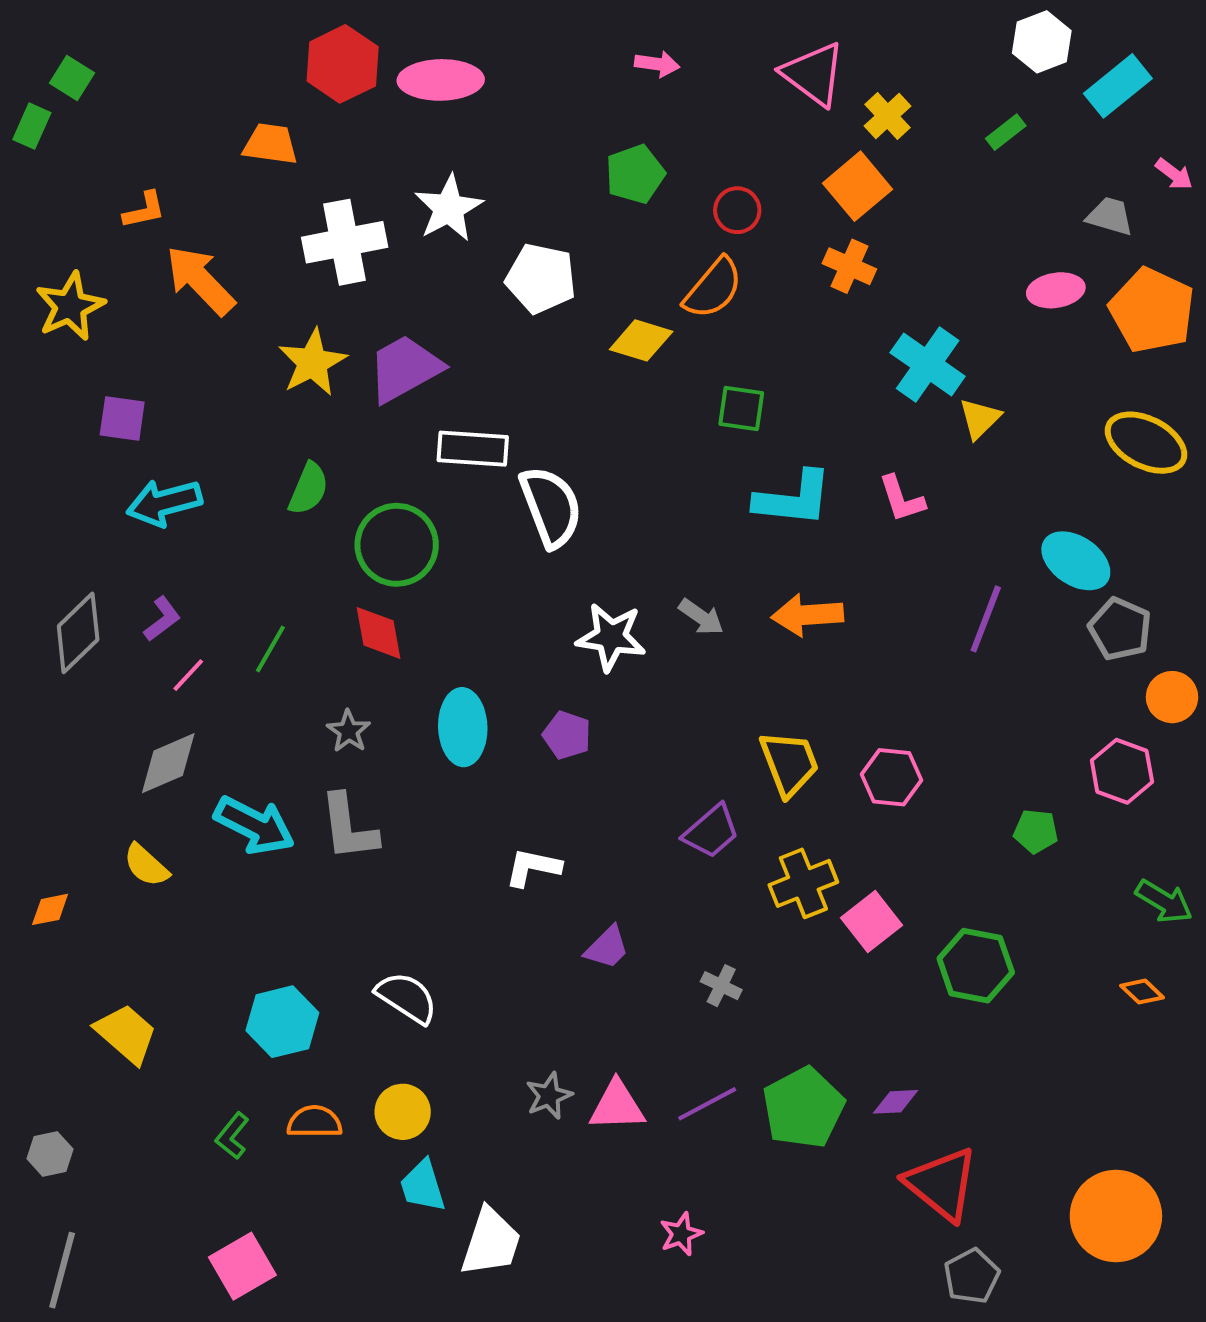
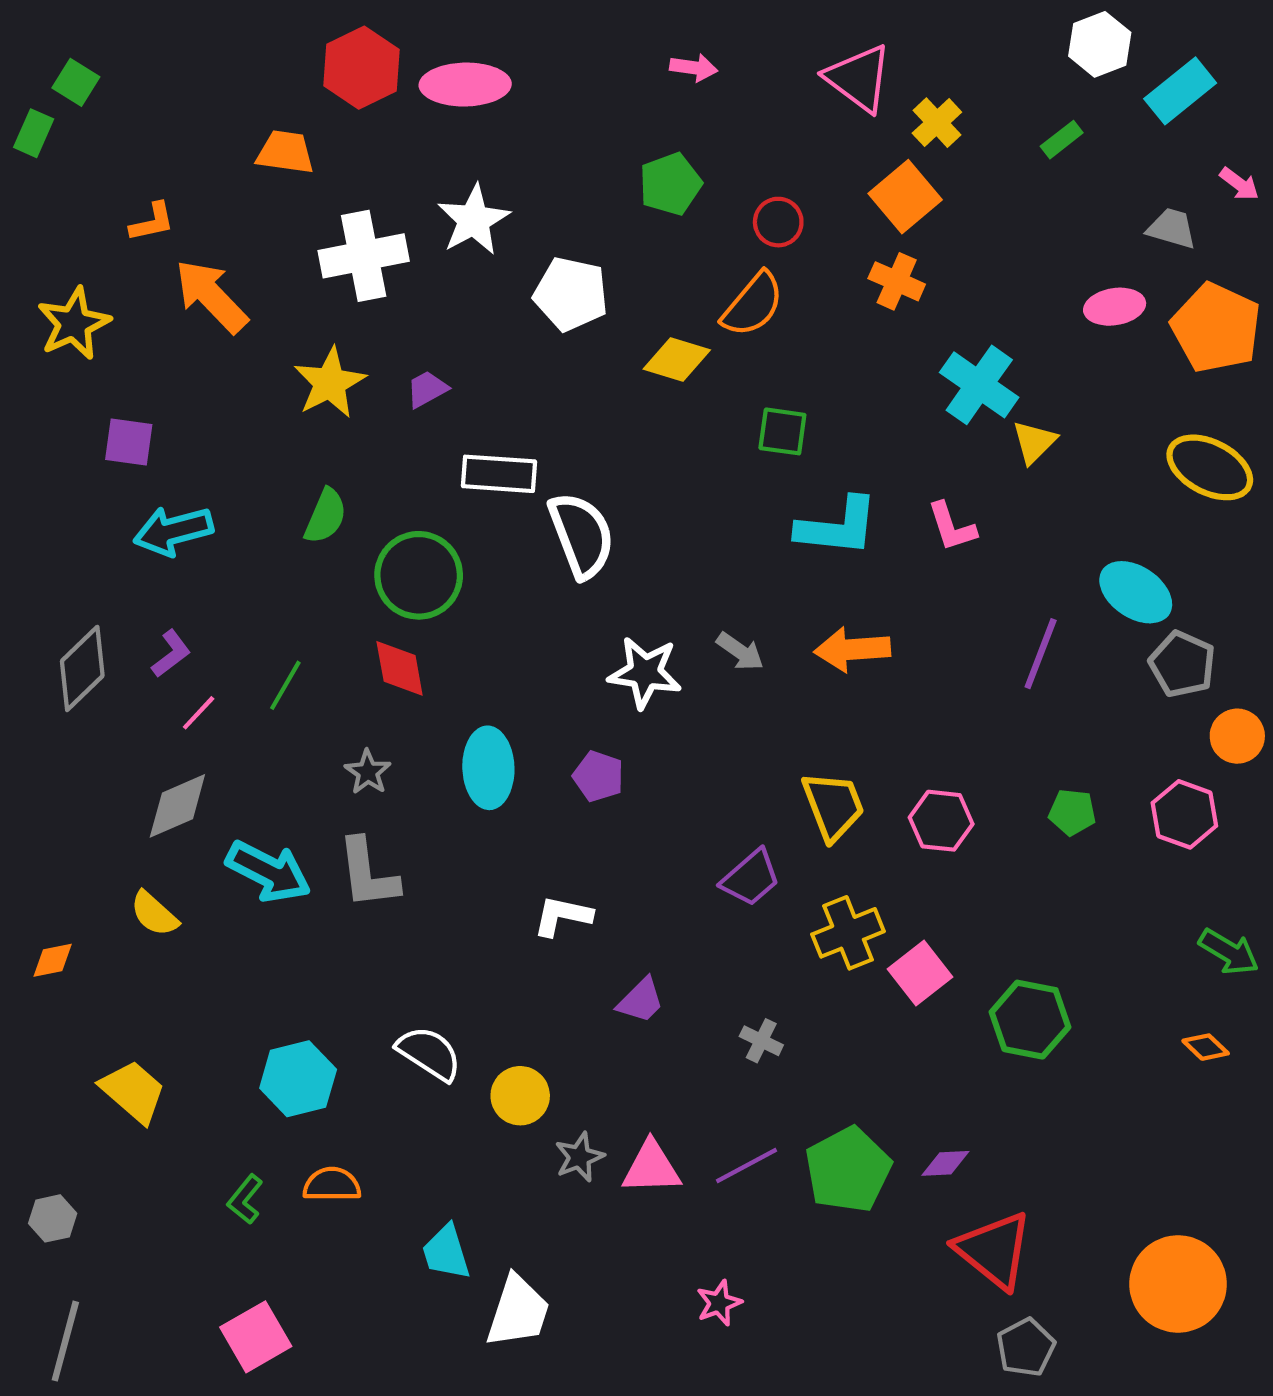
purple trapezoid: (405, 368) -> (427, 389), size x0.5
green pentagon: (1036, 831) -> (1072, 812), moved
yellow circle: (403, 1112) -> (520, 1096), moved

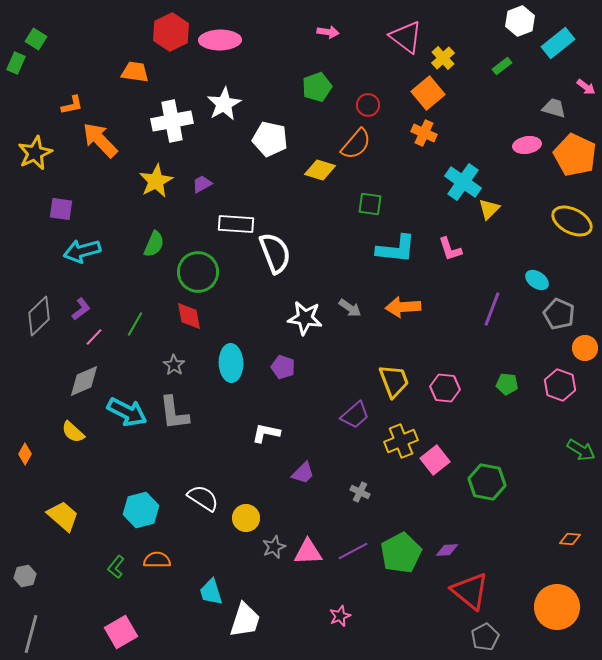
cyan ellipse: (1136, 592) -> (537, 280), size x0.7
orange diamond: (53, 960) -> (25, 454), turned -50
orange diamond: (1206, 1047) -> (570, 539), moved, turned -40

